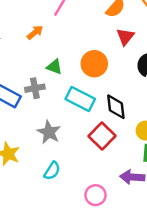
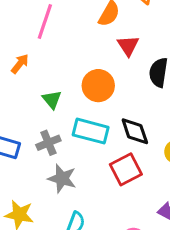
green triangle: (54, 67) -> (52, 99), turned 42
gray cross: (35, 88) -> (48, 143), moved
red square: (102, 136) -> (126, 169), turned 30

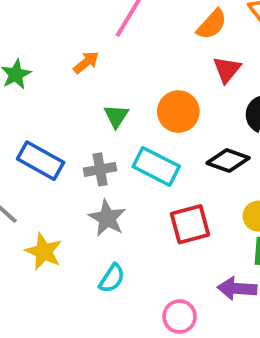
black diamond: (135, 131) -> (228, 160), moved, turned -64

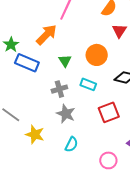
orange arrow: (86, 62) -> (46, 35), size x1.6
blue rectangle: (41, 161) -> (27, 63), moved
cyan rectangle: (156, 166) -> (88, 84), size x0.7

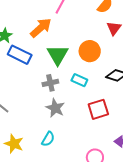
green triangle: (65, 61) -> (58, 55), size x1.6
yellow star: (35, 134) -> (14, 144), moved
cyan semicircle: (71, 144) -> (48, 139), moved

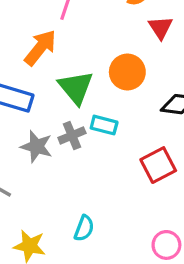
cyan rectangle: (79, 80) -> (104, 125), moved
gray star: (55, 108) -> (37, 146), moved

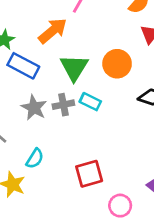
red square: (158, 165) -> (89, 174), moved
cyan semicircle: (84, 228) -> (35, 158), moved

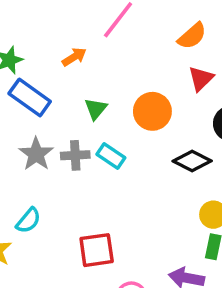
orange arrow: (53, 31) -> (74, 57), size x0.6
green triangle: (74, 68) -> (96, 109), size x0.6

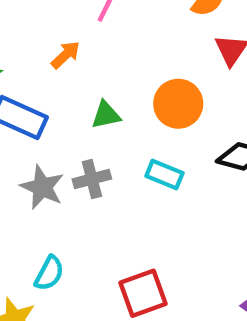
green triangle: (96, 109) -> (106, 115), turned 50
cyan rectangle: (111, 156) -> (164, 175), moved

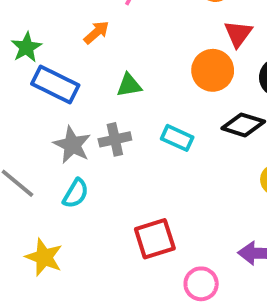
orange circle: (178, 104) -> (213, 70), moved
cyan semicircle: (49, 273) -> (76, 193), moved

